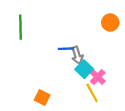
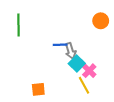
orange square: (42, 98) -> (38, 89), turned -32

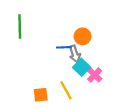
orange circle: (101, 21) -> (83, 36), moved
yellow line: (84, 85) -> (66, 90), moved

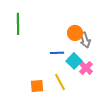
blue line: (64, 47) -> (57, 53), moved
gray arrow: (75, 54) -> (85, 40), moved

